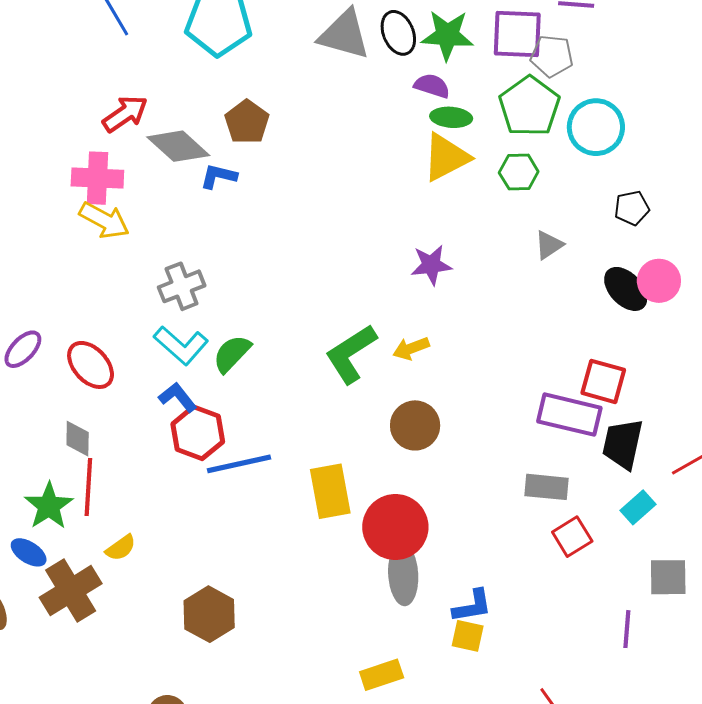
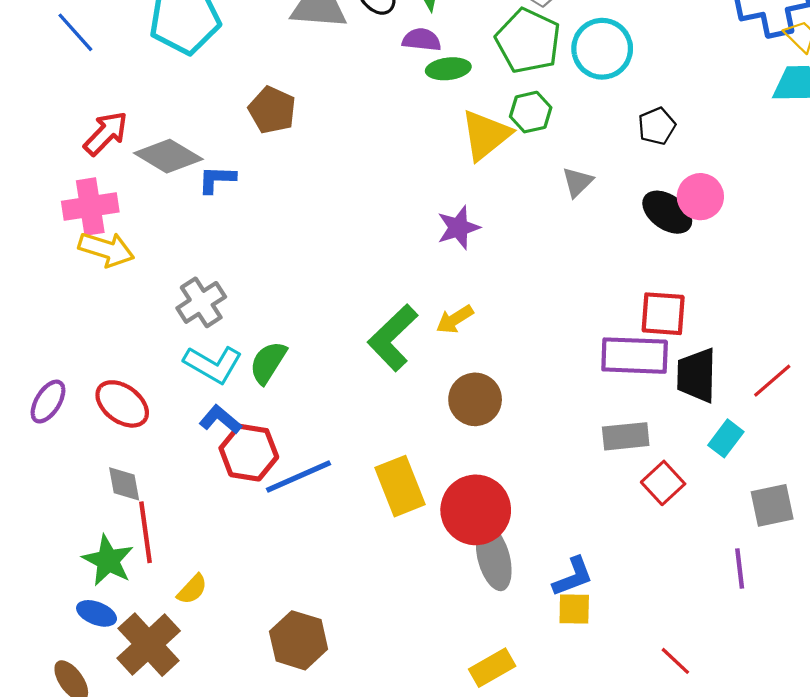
brown pentagon: (247, 122) -> (272, 110), moved
yellow triangle: (446, 157) -> (486, 135), moved

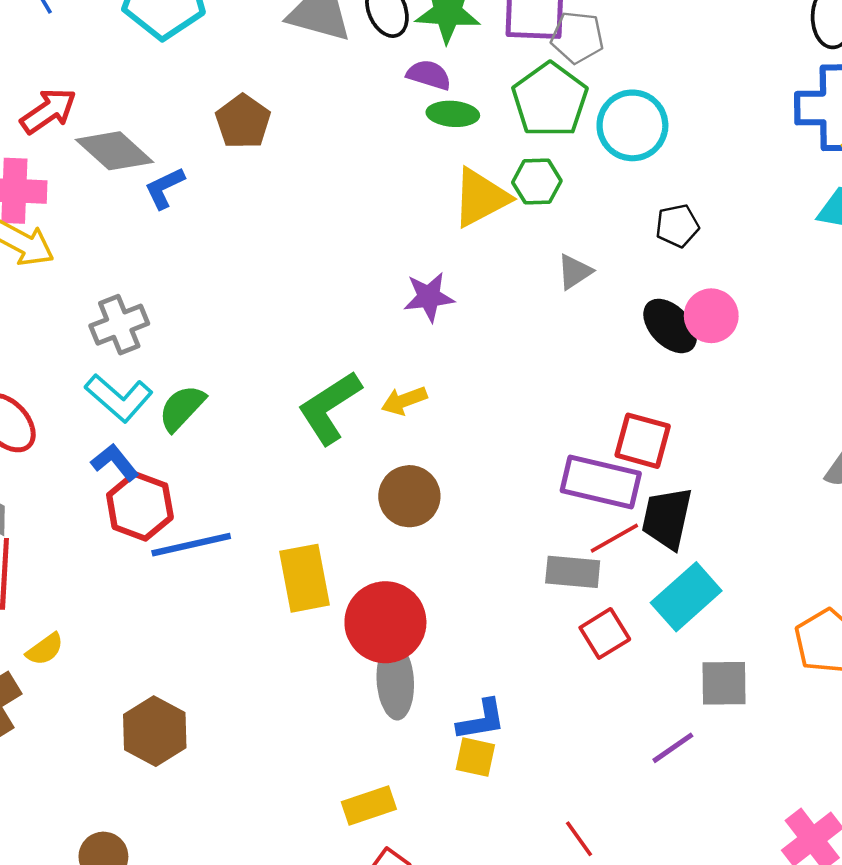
blue L-shape: (217, 179) -> (165, 188), turned -39
red line: (772, 381) -> (614, 538), moved
cyan rectangle: (726, 438) -> (686, 597), size x1.6
purple line: (740, 568) -> (673, 748), turned 51

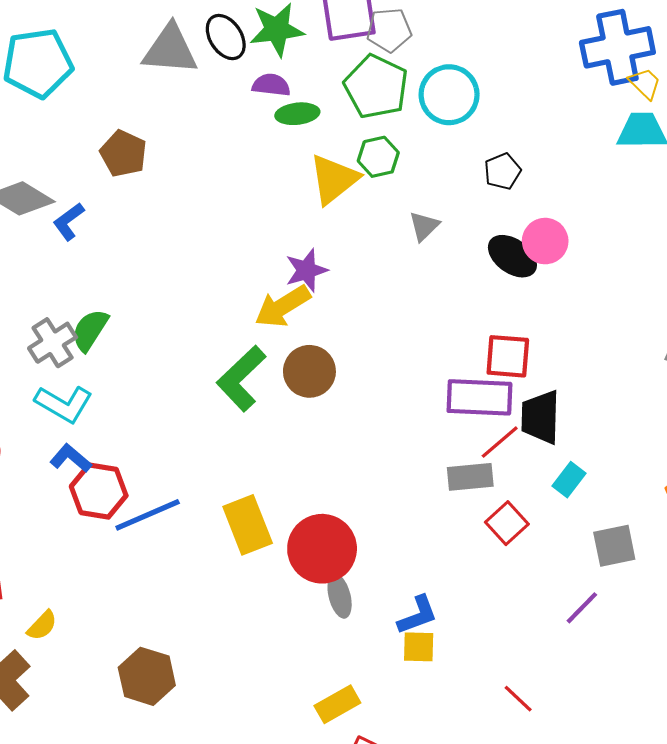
yellow arrow: (404, 401) -> (283, 306), moved, size x1.5
green semicircle: (182, 408) -> (90, 330), moved
brown circle: (409, 496) -> (309, 371), moved
cyan rectangle: (686, 597) -> (569, 480), size x0.6
gray ellipse: (395, 681) -> (340, 596), size x0.7

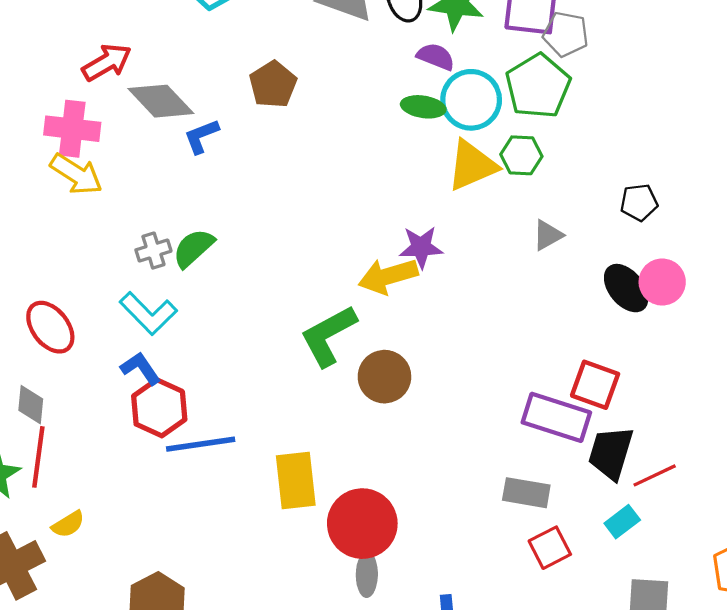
cyan circle: (449, 95) -> (471, 100), moved
green ellipse: (297, 114) -> (423, 107), moved
gray cross: (53, 343) -> (153, 251), size x0.7
brown circle: (309, 371) -> (384, 377), moved
red line: (500, 442) -> (655, 475), moved

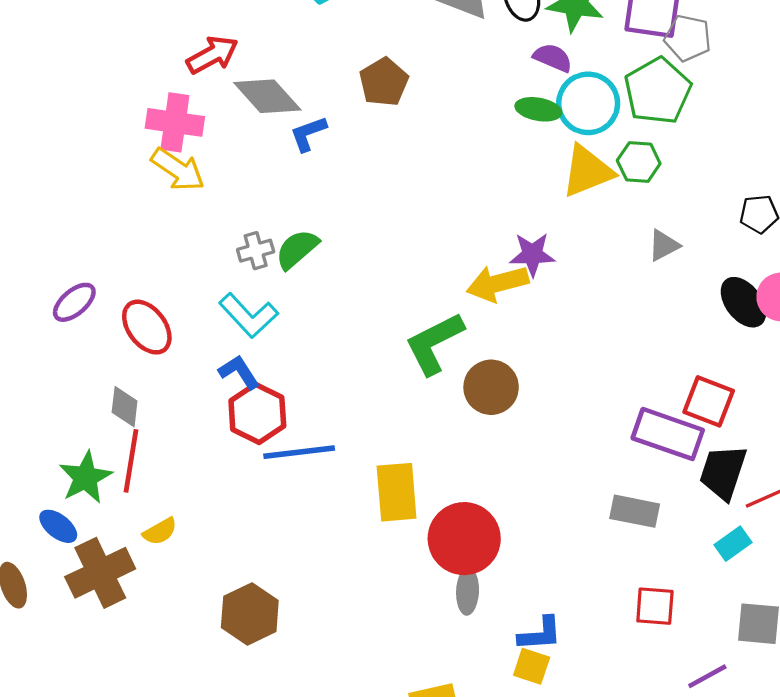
red square: (550, 548) -> (655, 606), moved, turned 30

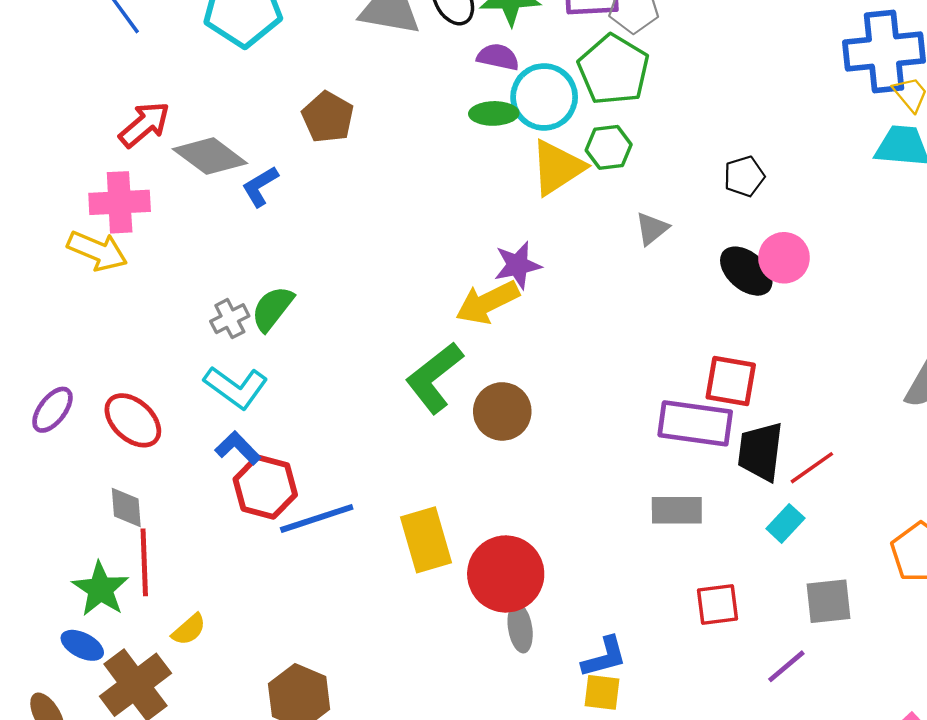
yellow arrow: (178, 170) -> (97, 251), moved

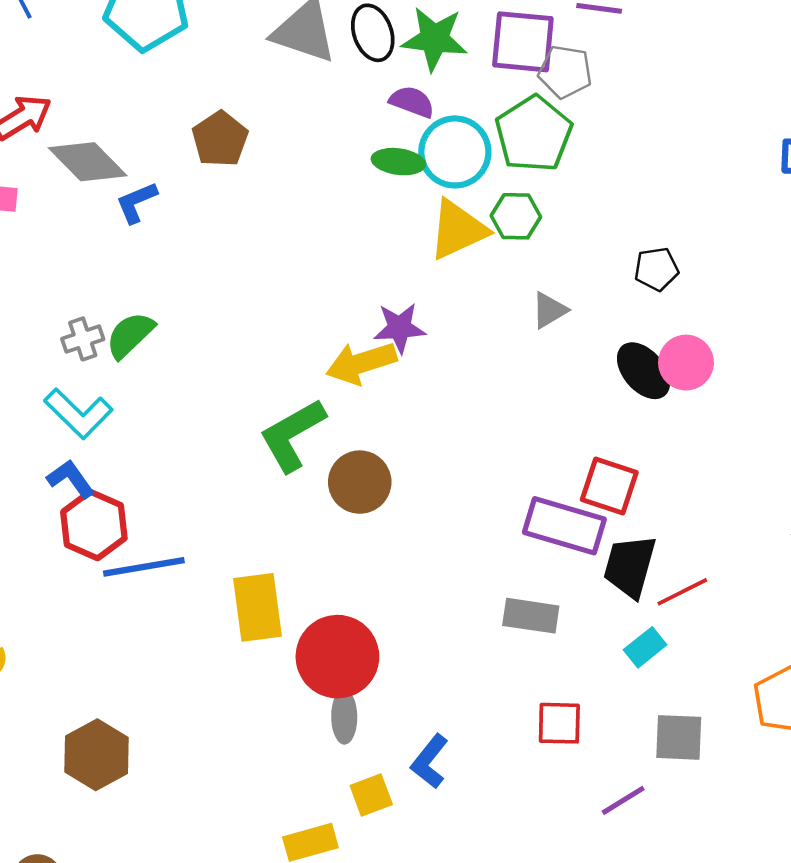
blue L-shape: (604, 657) -> (430, 761), turned 135
yellow square: (602, 692) -> (371, 795), moved, turned -36

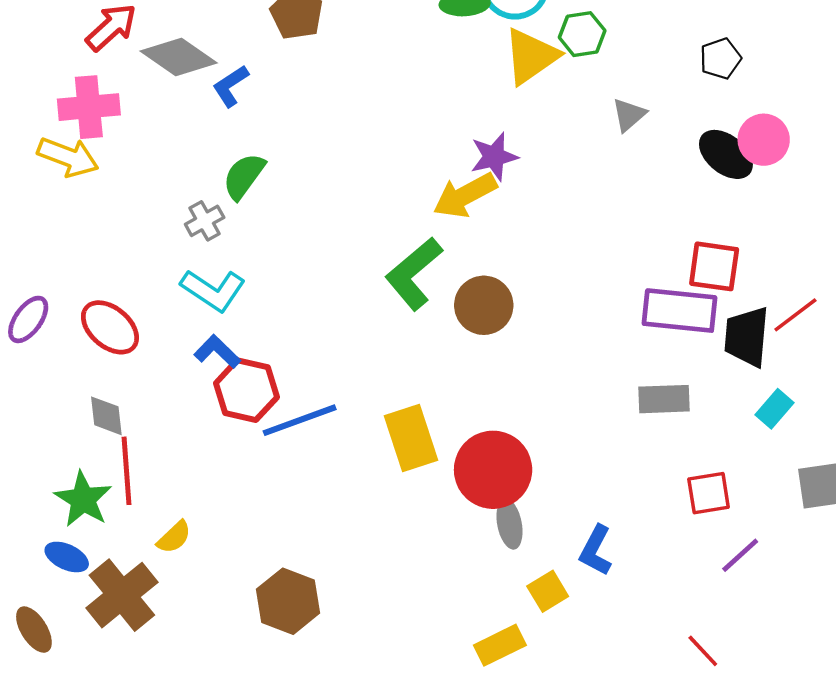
green semicircle: (130, 335) -> (244, 176), moved
red line: (682, 592) -> (795, 315), moved
purple line: (623, 800) -> (740, 555), moved

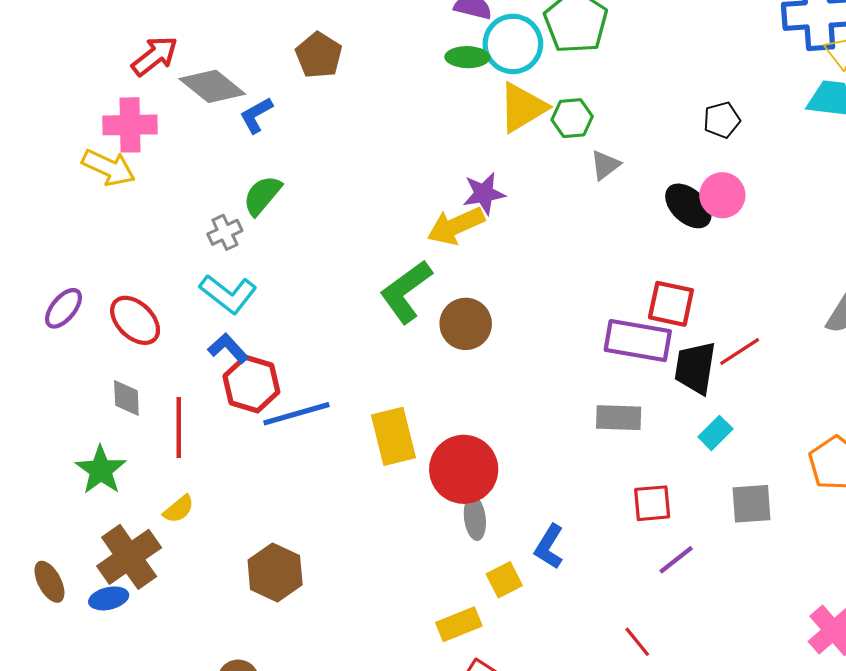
green hexagon: (582, 34) -> (572, 118), moved
black pentagon: (720, 59) -> (722, 120), moved
red line: (126, 471) -> (179, 427), moved
blue ellipse: (67, 557) -> (109, 598), moved, turned -42

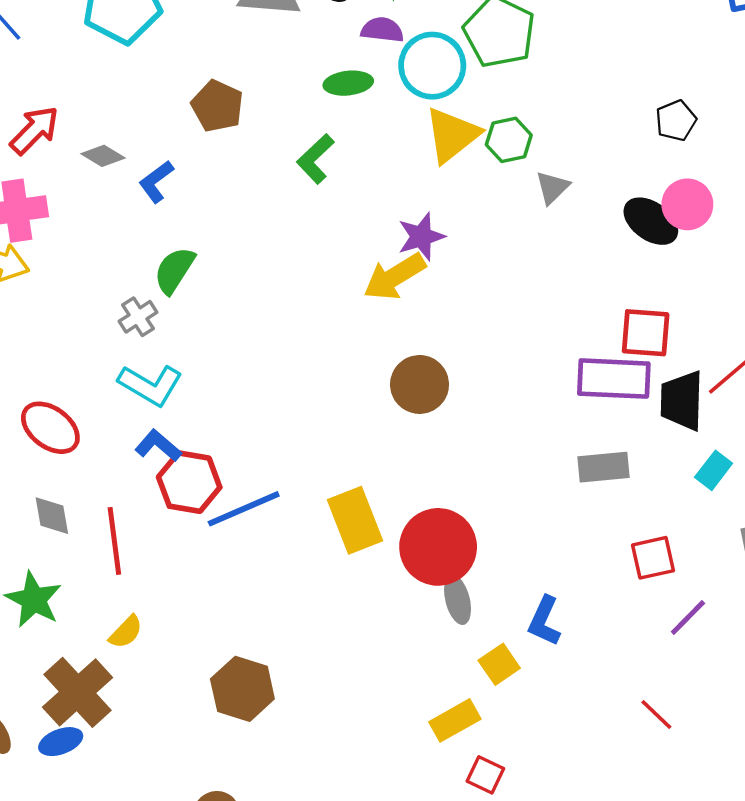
green ellipse: (467, 57) -> (348, 83), moved
gray diamond: (212, 86) -> (103, 156), size x0.6
green L-shape: (406, 292) -> (315, 159), moved, size x0.7

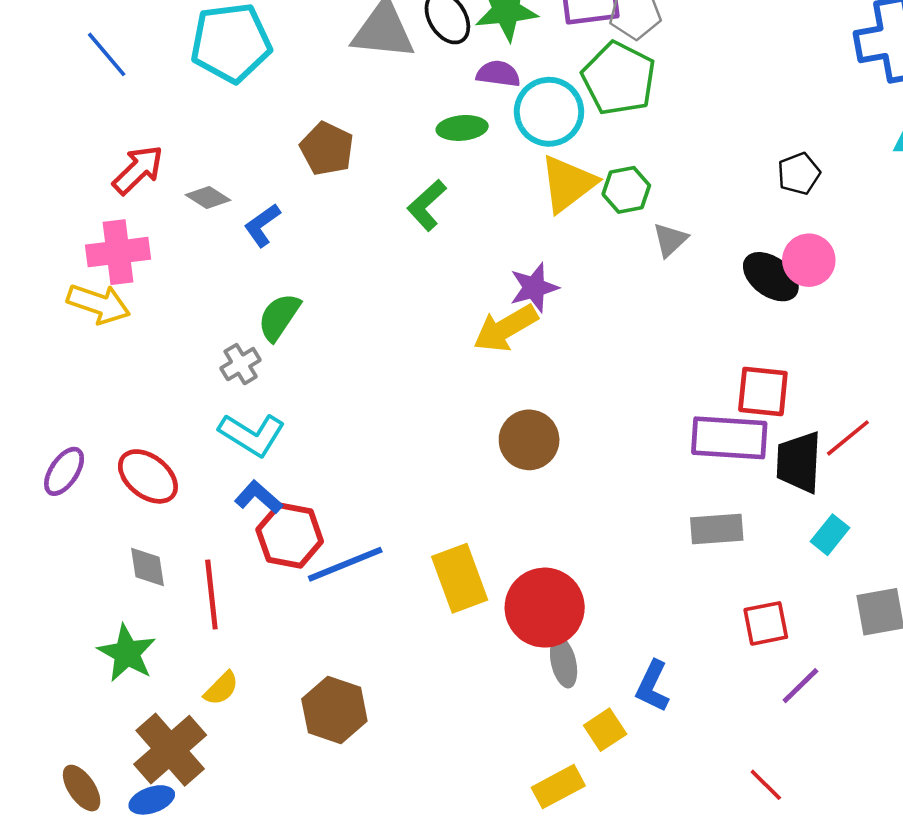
brown hexagon: (242, 689) -> (334, 710), moved

